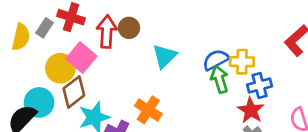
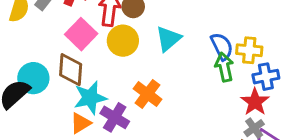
blue semicircle: (216, 60) -> (222, 46), turned 88
yellow circle: (60, 68) -> (123, 41), moved
brown diamond: (74, 92) -> (71, 70), turned -52

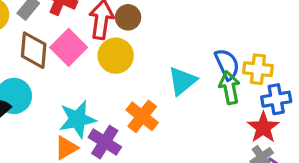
cyan triangle: (168, 39) -> (182, 81), moved
brown diamond: (71, 70) -> (34, 50), moved

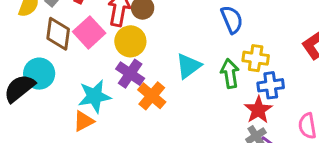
blue semicircle: (227, 64) -> (232, 20), moved
purple cross: (105, 142) -> (130, 74), moved

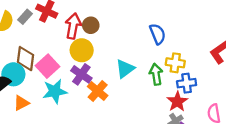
pink square: (89, 32) -> (47, 66), moved
brown diamond: (58, 34) -> (26, 59), moved
orange triangle: (84, 121) -> (21, 103), moved

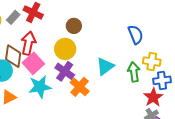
red arrow: (73, 26) -> (28, 43), moved

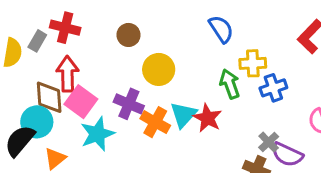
yellow circle: (65, 49) -> (159, 69), moved
cyan triangle: (105, 66) -> (183, 115), moved
red star: (153, 97) -> (207, 118), moved

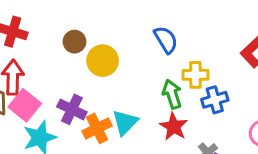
yellow circle: (159, 69) -> (103, 61), moved
red star: (207, 118) -> (174, 127), moved
orange cross: (155, 122) -> (97, 128), turned 32

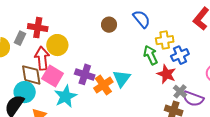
brown circle: (75, 42) -> (109, 25), moved
yellow circle: (103, 61) -> (57, 45), moved
red star: (174, 127) -> (166, 74), moved

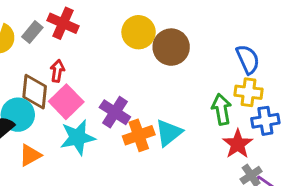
blue semicircle: (142, 19) -> (248, 59), moved
brown circle: (109, 25) -> (171, 47), size x1.5
yellow circle: (57, 45) -> (139, 32), moved
red arrow: (42, 58) -> (57, 71), size x0.6

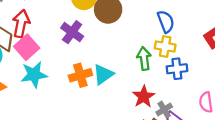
red arrow: (57, 71) -> (21, 24), size x1.6
purple cross: (115, 112) -> (72, 32), moved
red star: (238, 144) -> (144, 97), moved

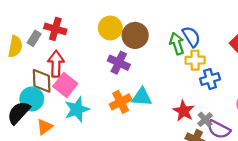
purple cross: (72, 32) -> (119, 63), moved
green arrow: (144, 58) -> (177, 44), moved
cyan triangle: (103, 74) -> (142, 97), turned 50

